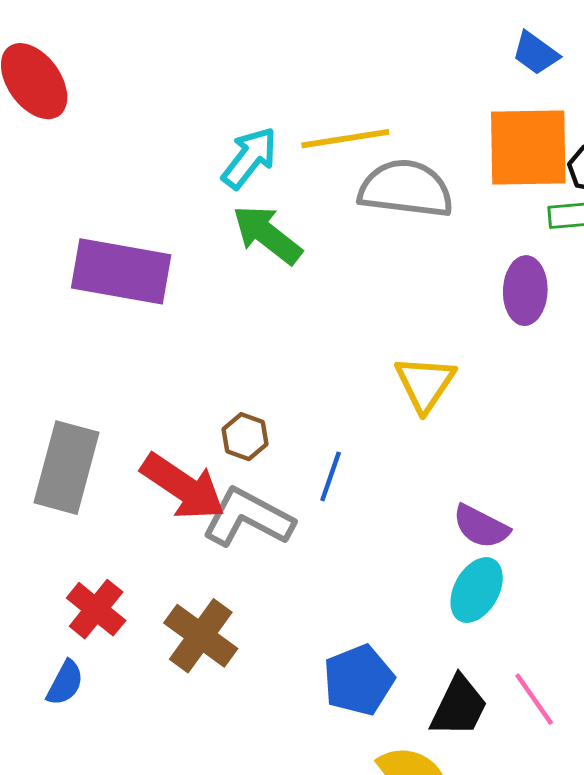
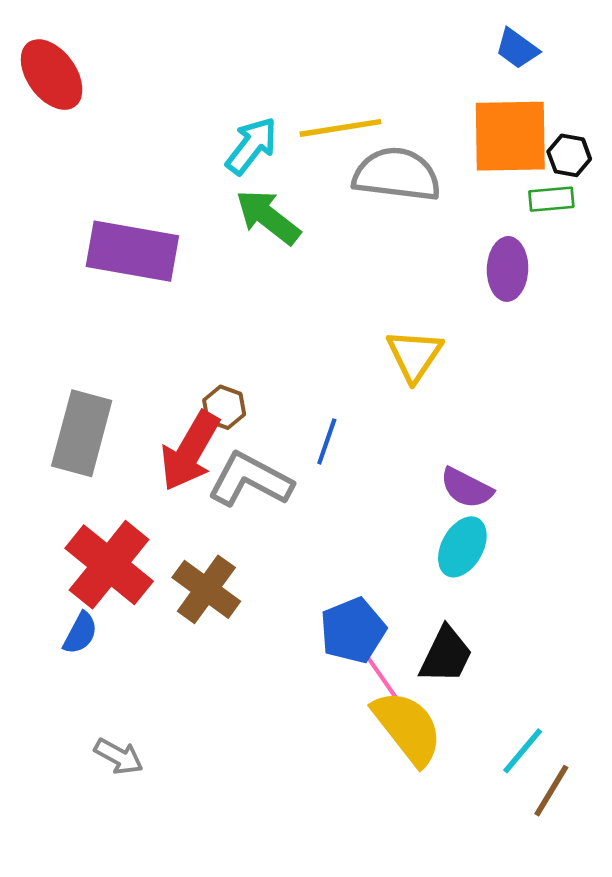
brown hexagon: (245, 437) -> (224, 407), moved
red arrow: (183, 487) -> (190, 451), turned 86
red cross: (96, 609) -> (109, 565), size x1.6
pink line: (534, 699) -> (382, 677), moved

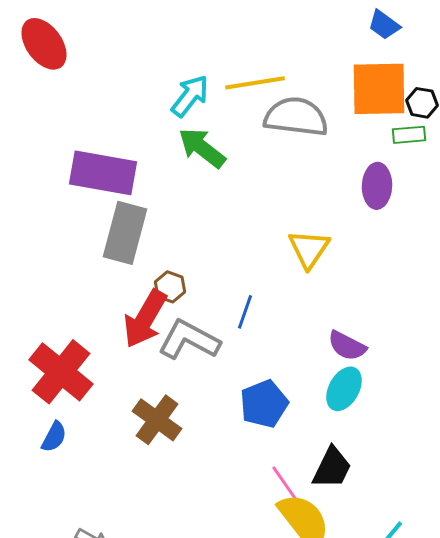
gray rectangle: (82, 433) -> (125, 233), moved
red cross: (109, 565) -> (61, 372), moved
blue pentagon: (353, 630) -> (264, 404), moved
blue semicircle: (80, 633) -> (54, 437), moved

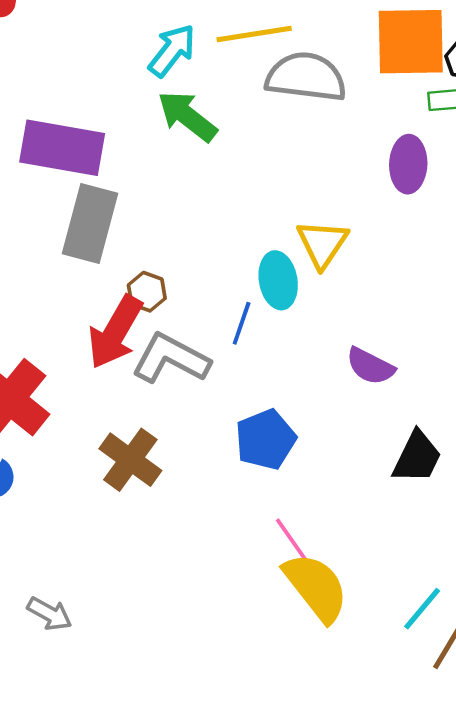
cyan ellipse: (344, 389) -> (278, 280), moved, turned -39
black trapezoid: (332, 468) -> (417, 457), moved

